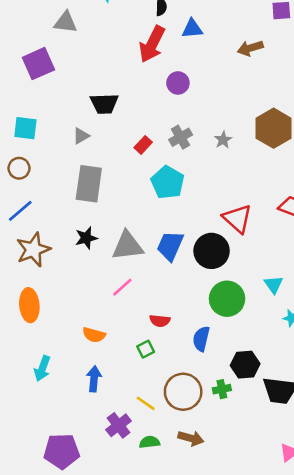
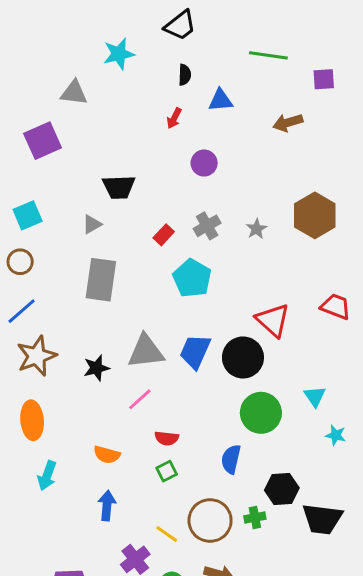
red arrow: (152, 44) -> (174, 118), size x0.5
cyan square: (25, 128) -> (28, 215), turned -30
black star: (86, 238) -> (96, 368), moved
red semicircle: (160, 321) -> (167, 438), moved
cyan arrow: (42, 368) -> (47, 476), moved

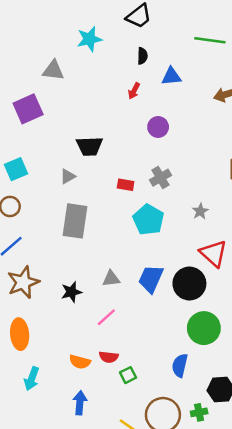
gray star: (256, 229) -> (200, 211), moved
red rectangle: (164, 235) -> (126, 185), turned 56
gray triangle: (146, 351) -> (111, 279), size x0.6
red semicircle: (167, 438) -> (109, 357), moved

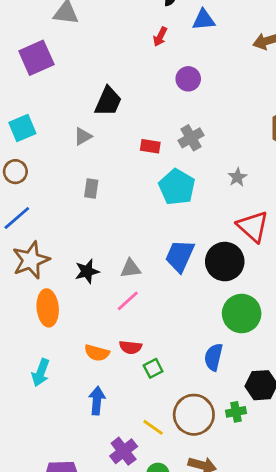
black trapezoid: (89, 146) -> (108, 101), turned -64
gray rectangle: (75, 221) -> (91, 188), size x0.5
gray triangle: (111, 279) -> (131, 269), moved
orange ellipse: (20, 334) -> (48, 308), moved

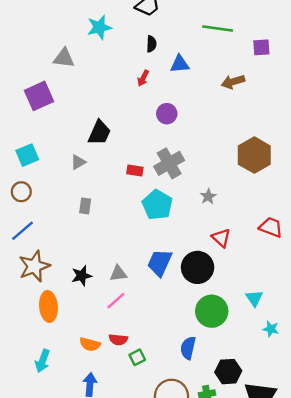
gray cross: (191, 138) -> (169, 163), size x1.4
red triangle: (253, 226) -> (221, 238), size x0.7

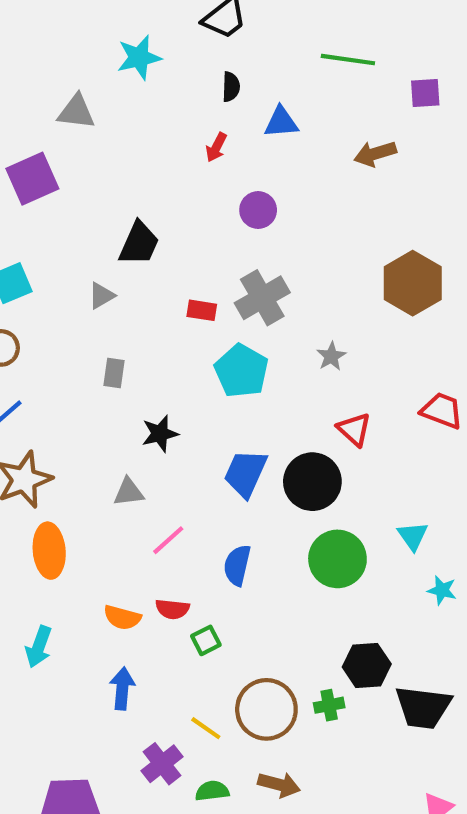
gray triangle: (118, 273) -> (129, 492), moved
black star: (82, 276) -> (160, 434), moved
blue semicircle: (188, 348) -> (237, 565), moved

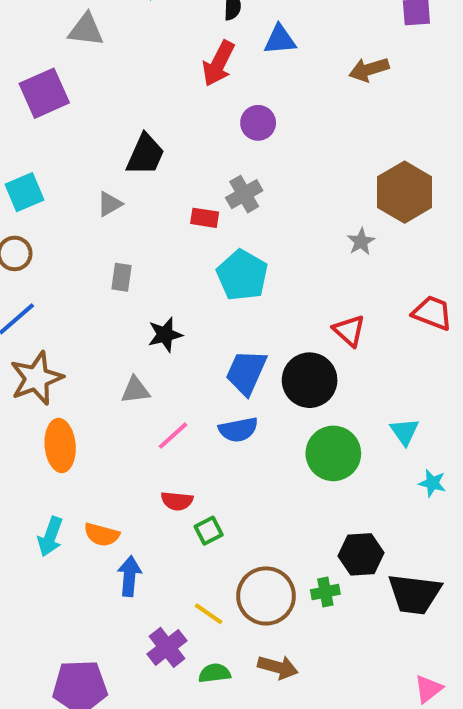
red arrow: (216, 147) -> (218, 63), size x1.6
gray cross: (262, 298) -> (244, 194), moved, size x0.7
gray star: (331, 356) -> (361, 242), moved
blue semicircle: (237, 565) -> (238, 430), moved, turned -114
orange semicircle: (122, 617) -> (102, 535), moved

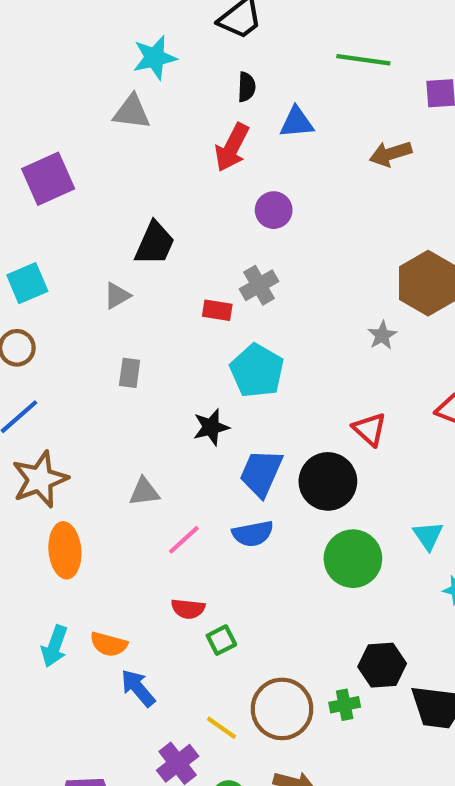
gray triangle: (86, 30) -> (132, 112), moved
black star: (165, 335) -> (211, 427), moved
blue arrow: (129, 576) -> (138, 688), turned -45

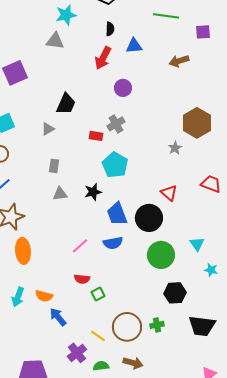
blue trapezoid: (261, 473) -> (117, 214), turned -45
gray triangle: (144, 492) -> (60, 194), moved
black hexagon: (382, 665) -> (175, 293), moved

